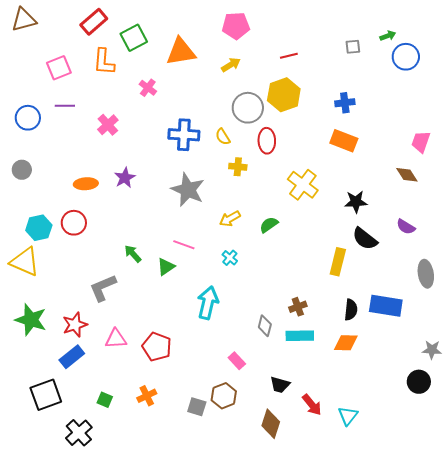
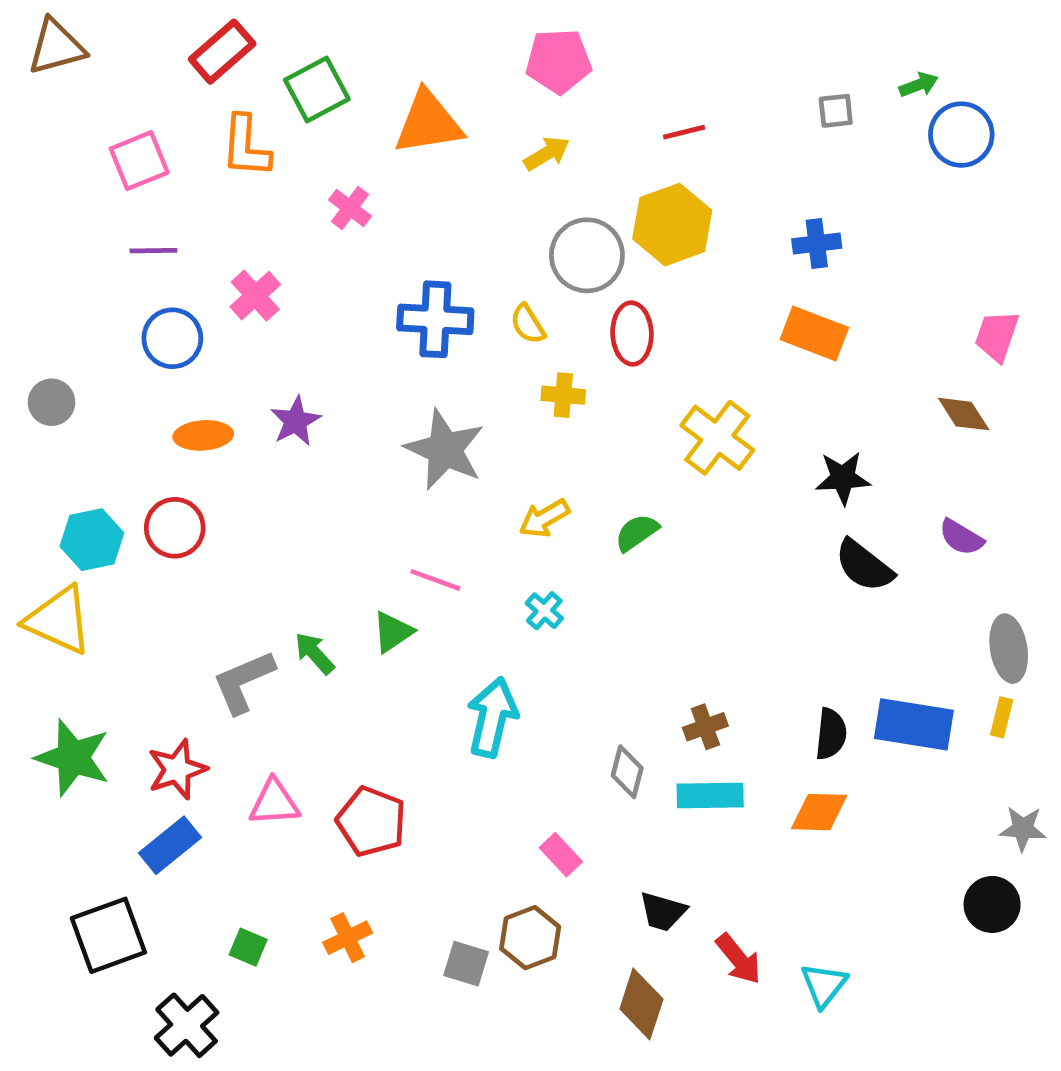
blue circle: (28, 118) -> (172, 338), moved
green arrow: (133, 254) -> (315, 653), moved
yellow rectangle: (338, 262) -> (1002, 717), moved, size x0.6

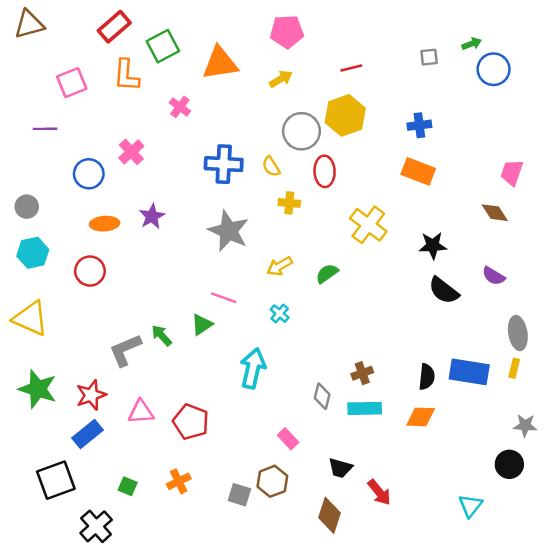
purple line: (153, 251) -> (45, 129), moved
cyan hexagon: (92, 540) -> (33, 253), moved
cyan triangle: (824, 985) -> (470, 506), moved

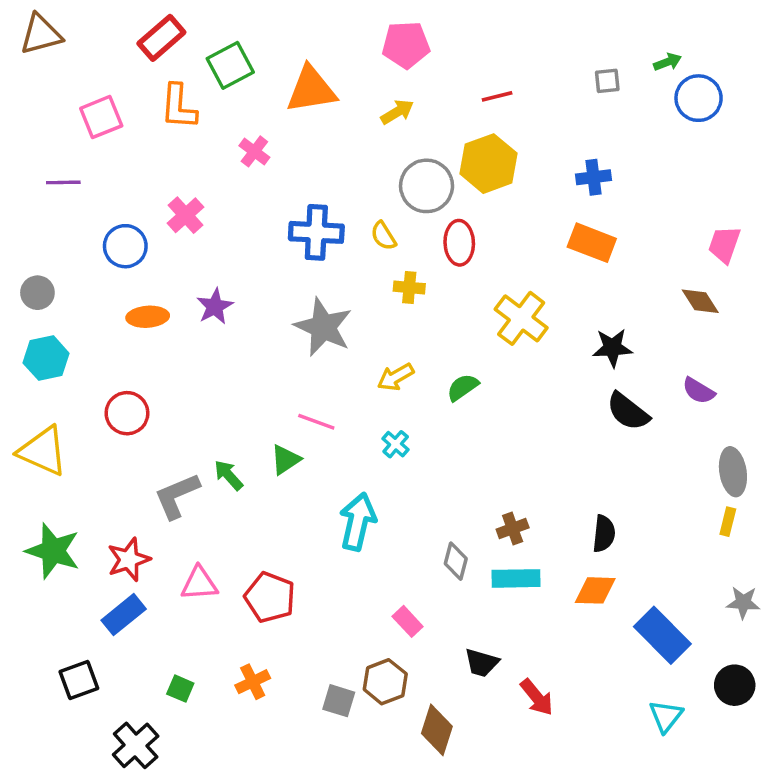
red circle: (90, 271) -> (127, 413), moved
blue rectangle: (469, 372) -> (662, 635), moved, turned 36
black circle: (509, 464) -> (735, 685), moved
black square: (56, 480) -> (79, 680), size x0.7
brown diamond: (329, 515) -> (437, 730), moved

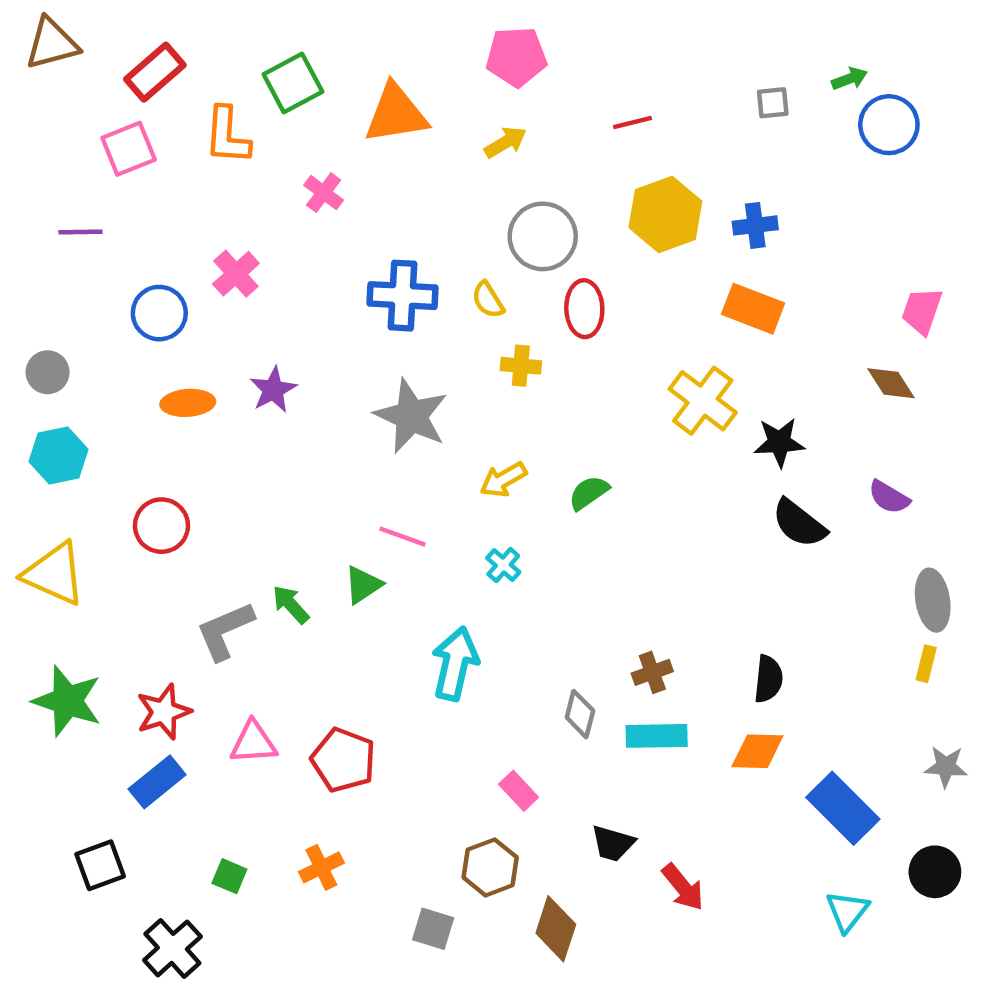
red rectangle: (161, 38) -> (155, 72), moved
yellow hexagon: (488, 164) -> (665, 214), moved
yellow cross: (521, 318) -> (703, 401), moved
gray square: (339, 701) -> (433, 929), moved

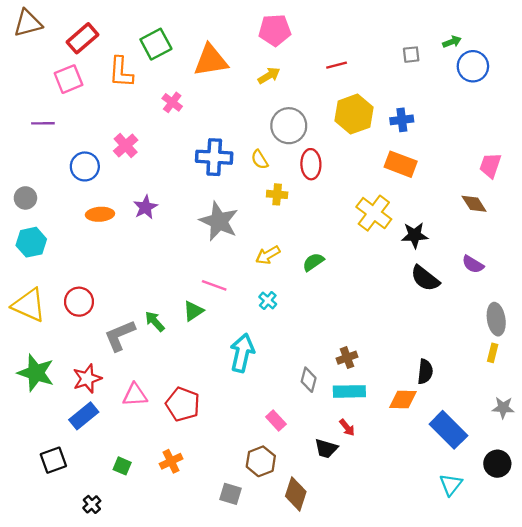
red circle: (161, 526) -> (79, 302), moved
black semicircle: (768, 679) -> (425, 372), moved
red arrow: (683, 887) -> (347, 428), moved, size x0.7
black cross: (172, 948) -> (92, 504), size x0.6

